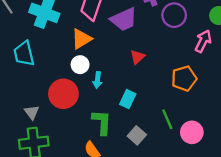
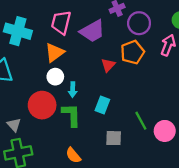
orange pentagon: (184, 78) -> (132, 52), moved
green L-shape: (102, 122) -> (71, 115), moved
gray square: (137, 135) -> (114, 138), turned -35

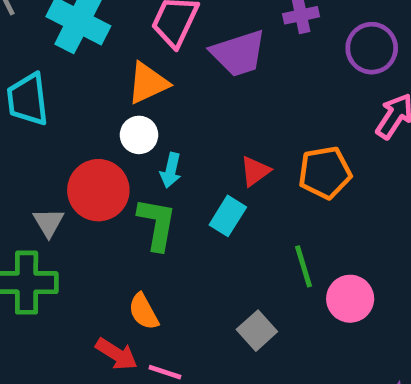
purple circle: (139, 23) -> (372, 48), moved
orange pentagon: (132, 52) -> (325, 173), moved
red triangle: (108, 65) -> (255, 171), moved
gray triangle: (14, 125) -> (48, 223), moved
gray square: (114, 138) -> (257, 331), moved, turned 35

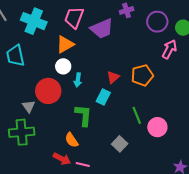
green L-shape: (157, 224) -> (84, 115), moved

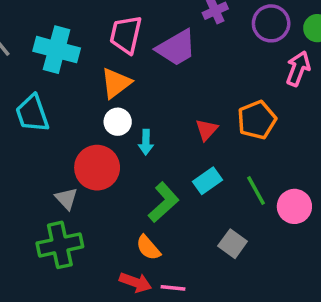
cyan rectangle: (103, 97) -> (208, 181), moved, turned 35
green L-shape: (84, 115) -> (164, 202), turned 50

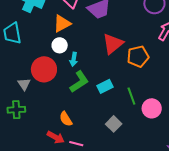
red triangle: (206, 130) -> (113, 44), moved, size x1.6
green L-shape: (164, 202) -> (79, 82), moved
green cross: (60, 245) -> (16, 110), size x0.7

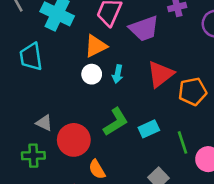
cyan arrow: (74, 59) -> (118, 74), moved
red circle: (44, 69) -> (74, 140), moved
gray triangle: (24, 84) -> (44, 123), turned -32

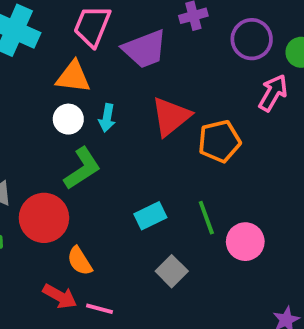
orange triangle: (96, 46) -> (73, 77), turned 35
green L-shape: (116, 122) -> (82, 168), moved
cyan rectangle: (149, 129) -> (150, 216), moved

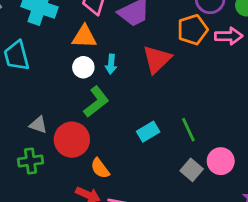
pink arrow: (273, 93) -> (229, 36), turned 64
orange pentagon: (219, 141) -> (192, 30), moved
pink circle: (245, 242) -> (221, 161), moved
gray square: (172, 271) -> (192, 170), moved

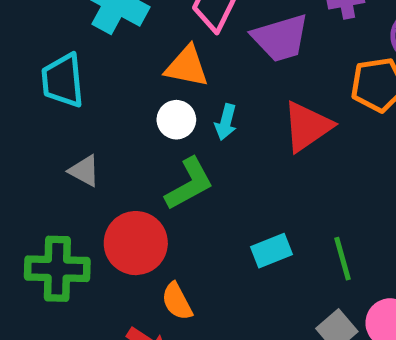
gray triangle: (38, 125) -> (84, 171), moved
green cross: (31, 161) -> (57, 269), size x1.4

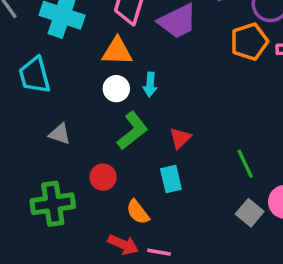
red triangle: (307, 127) -> (180, 138), moved, size x0.6
red circle: (136, 243) -> (103, 177), size x0.6
cyan rectangle: (271, 251) -> (171, 179), moved, turned -72

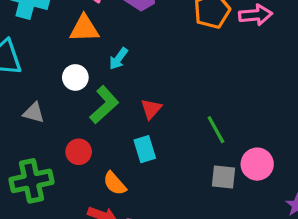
cyan arrow: (150, 84) -> (118, 59), turned 35
white circle: (116, 89) -> (75, 77), moved
gray square: (250, 213) -> (224, 177), turned -30

